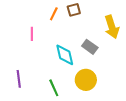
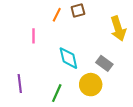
gray rectangle: (90, 47) -> (104, 63), moved
green line: (54, 88) -> (57, 93), turned 48

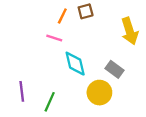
pink line: (33, 36) -> (54, 38), moved, turned -72
green line: (57, 93) -> (50, 102), moved

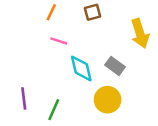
orange line: (62, 16) -> (51, 12), moved
gray rectangle: (115, 69) -> (115, 66), moved

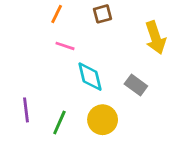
gray rectangle: (115, 66) -> (136, 85), moved
yellow circle: (108, 100) -> (103, 120), moved

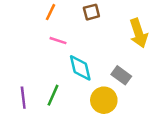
yellow circle: (103, 120) -> (104, 100), moved
green line: (59, 122) -> (53, 95), moved

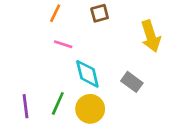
yellow circle: (104, 100) -> (90, 109), moved

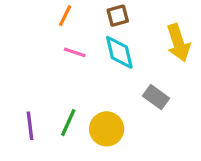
cyan diamond: (87, 74) -> (119, 52), moved

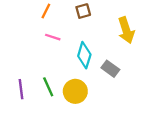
cyan diamond: (119, 52) -> (84, 55), moved, turned 30
green line: (68, 123) -> (48, 87), turned -48

